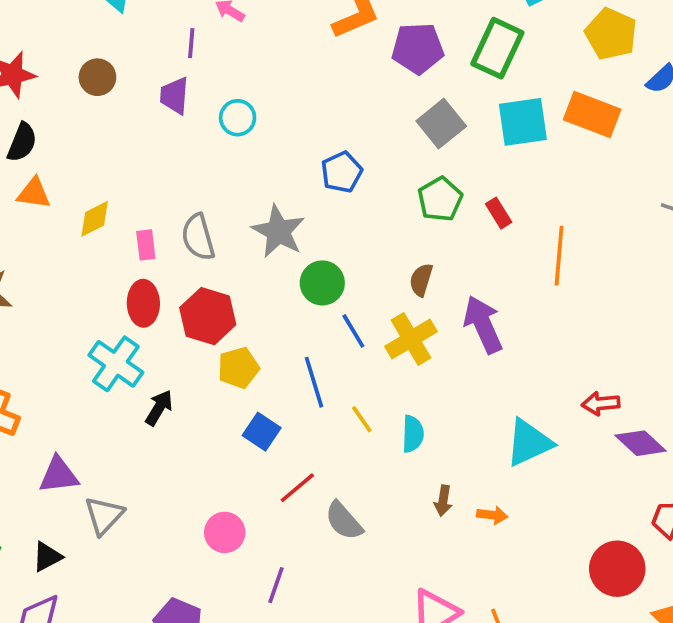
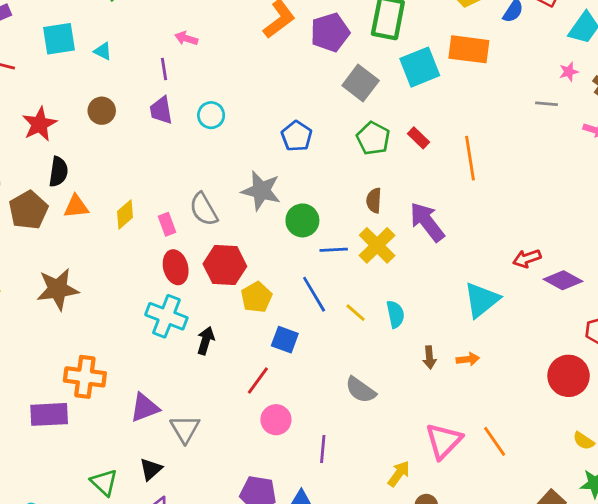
blue line: (353, 331) -> (334, 250), turned -48
red line: (297, 488) -> (258, 381), moved

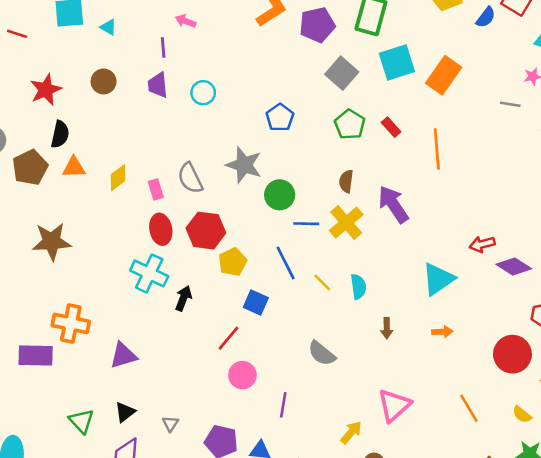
orange rectangle: (469, 49) -> (444, 75), moved, turned -66
orange arrow: (468, 359) -> (442, 332), moved
gray triangle: (185, 429) -> (170, 424), moved, size x0.6
orange line: (495, 441) -> (469, 408), moved

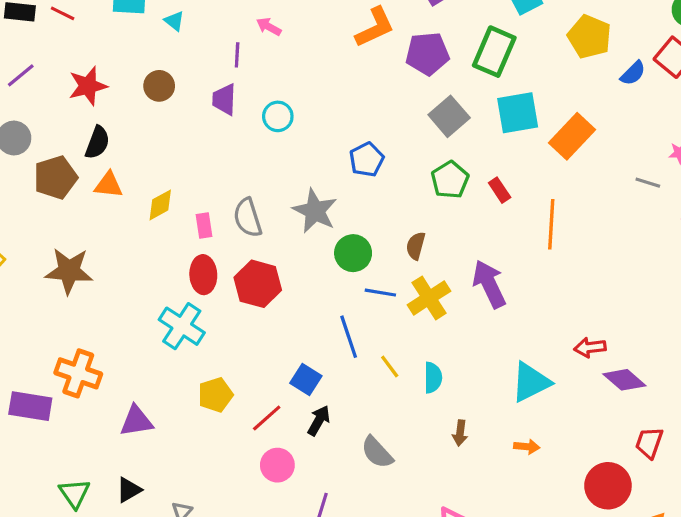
brown semicircle: (346, 181) -> (416, 246), moved
yellow pentagon: (233, 262) -> (215, 395), moved
black arrow: (183, 298) -> (319, 421), moved

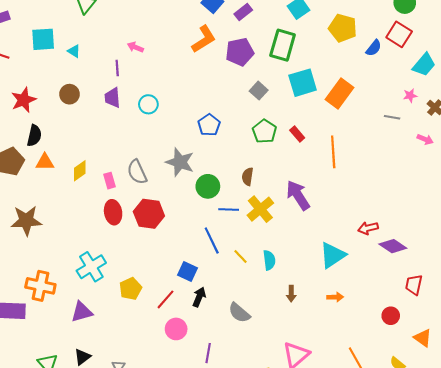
gray square: (449, 116) -> (259, 91), size x0.7
cyan cross: (182, 326) -> (91, 267), moved, turned 32
red circle: (608, 486) -> (391, 316), size x0.6

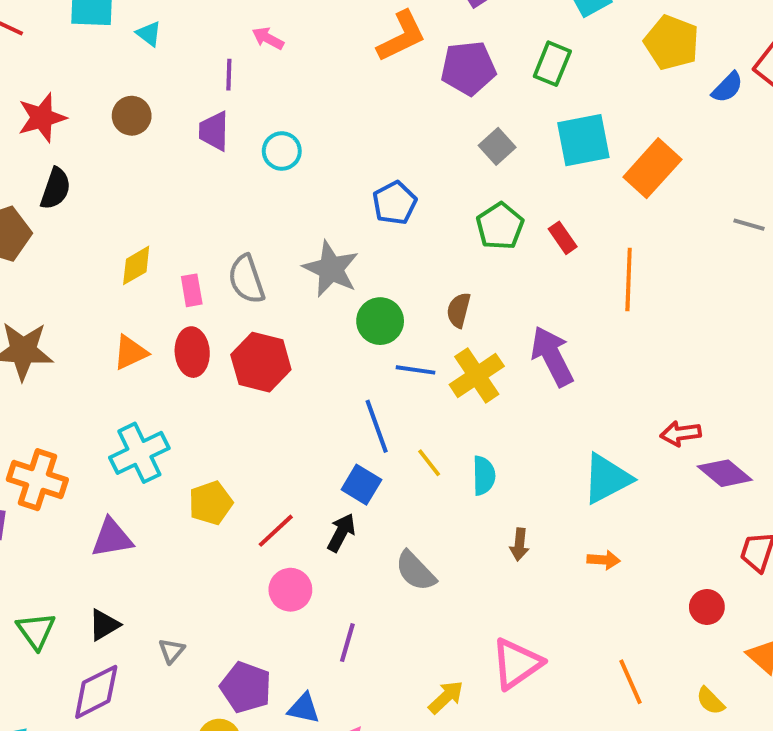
green rectangle: (283, 45) -> (552, 64), size x0.7
orange triangle: (45, 162) -> (130, 352), moved, turned -30
blue square: (188, 272) -> (361, 485), moved

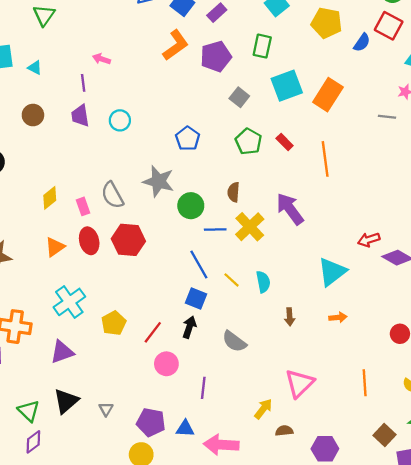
black triangle: (104, 625) -> (66, 401), size x1.4
orange line: (631, 682) -> (365, 383), turned 30
purple diamond: (96, 692) -> (33, 442), moved, size x0.7

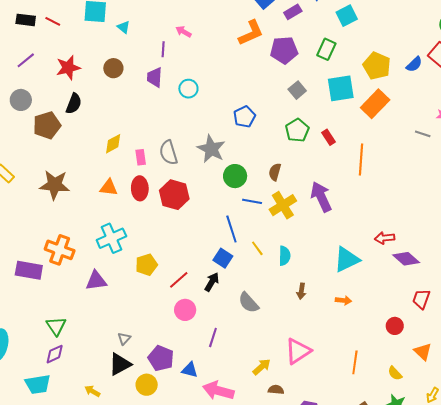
yellow pentagon: (327, 23) -> (377, 66), moved
orange triangle: (55, 247) -> (109, 188), turned 30
black triangle: (66, 401) -> (120, 364), moved

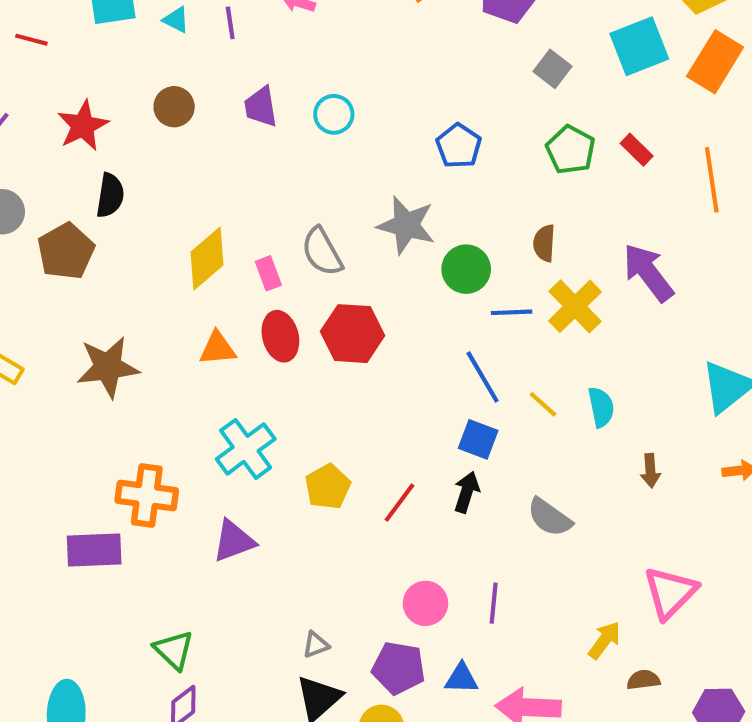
purple line: (163, 49) -> (230, 23), moved
yellow diamond: (113, 144) -> (207, 258), size x1.4
pink circle: (185, 310) -> (425, 603), moved
gray triangle: (124, 339) -> (316, 645), turned 40

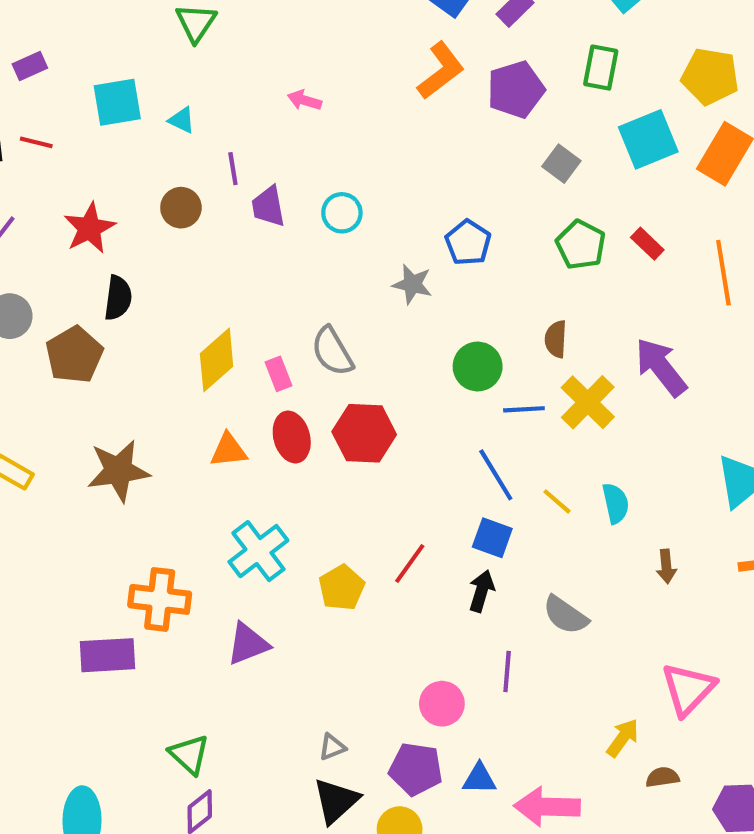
purple line: (230, 23) -> (233, 169), moved
gray star: (406, 225) -> (412, 284), moved, size x0.7
red line: (399, 503) -> (410, 564), moved
purple line: (494, 603) -> (507, 671), moved

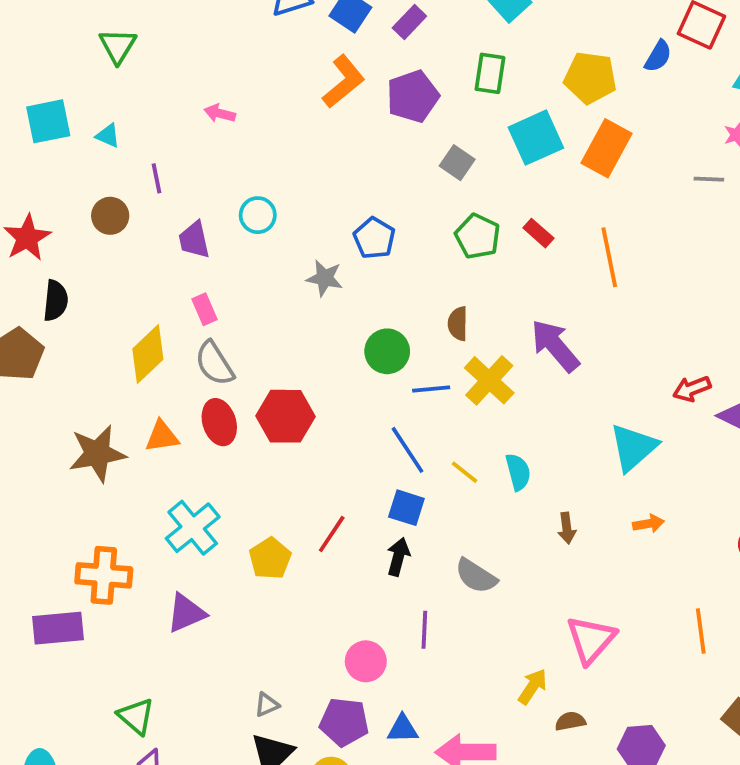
purple trapezoid: (268, 206) -> (194, 240), moved
gray semicircle: (332, 351) -> (214, 363), moved
pink rectangle: (278, 374) -> (205, 309), moved
brown star: (118, 471) -> (97, 454), moved

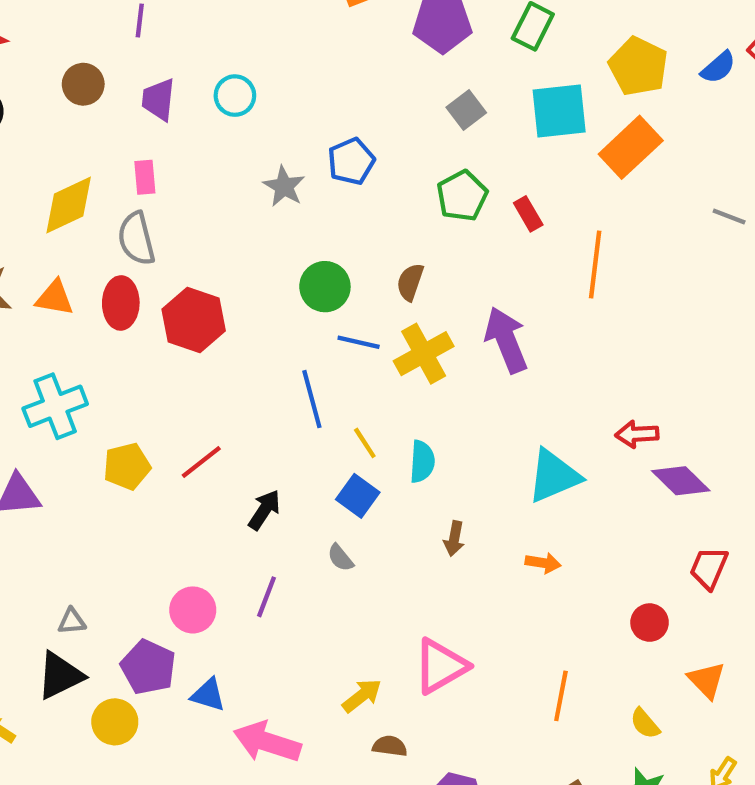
brown circle: (110, 216) -> (83, 84), moved
blue square: (406, 508) -> (358, 496), moved
gray semicircle: (476, 576) -> (340, 558), size x0.6

